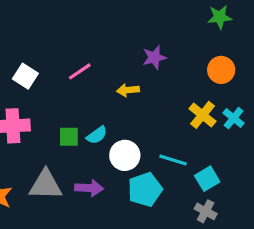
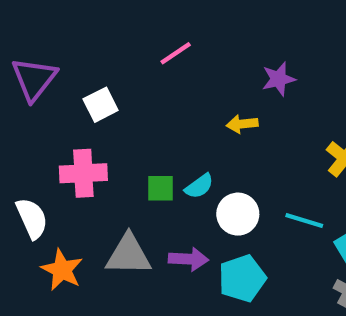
pink line: (80, 71) -> (176, 53), moved
white square: (25, 76) -> (101, 105), turned 30
cyan pentagon: (145, 190) -> (242, 278), moved

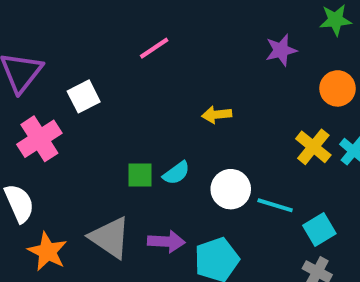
purple star: (279, 79) -> (281, 50), moved
pink cross: (83, 173) -> (39, 139), moved, turned -30
white circle: (238, 214) -> (231, 189), moved
gray triangle: (128, 255) -> (110, 237), turned 33

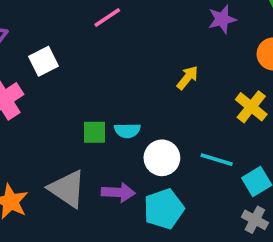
yellow arrow: (217, 115) -> (187, 78), moved, turned 135
cyan semicircle: (176, 173) -> (127, 130), turned 35
white circle: (231, 189) -> (162, 158), moved

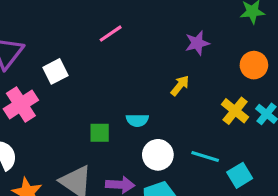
purple star: (222, 19) -> (197, 43), moved
cyan semicircle: (127, 130) -> (137, 120), moved

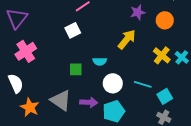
orange circle: (254, 65) -> (165, 20), moved
white square: (56, 71) -> (73, 30), moved
yellow arrow: (180, 86) -> (127, 39), size x1.5

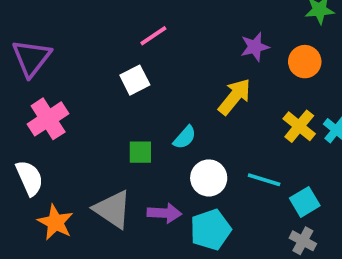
cyan semicircle: (100, 61) -> (185, 137), turned -48

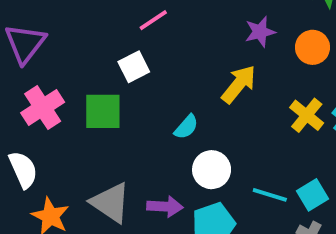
green square: (140, 152) -> (103, 111), moved, size x1.5
cyan line: (264, 180) -> (270, 195), moved

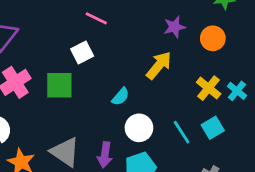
pink line: (153, 20) -> (96, 18), turned 60
cyan line: (270, 195) -> (182, 132), moved, turned 40
cyan square: (312, 195) -> (213, 128), moved
purple arrow: (165, 207) -> (105, 155), turned 95

